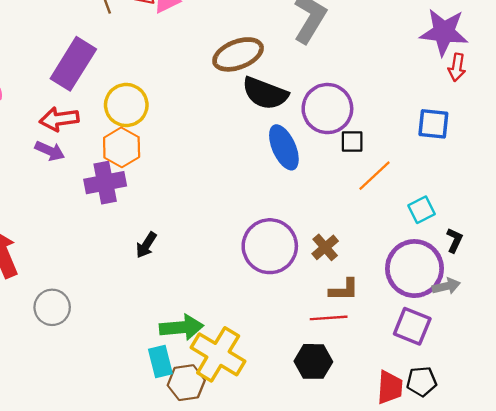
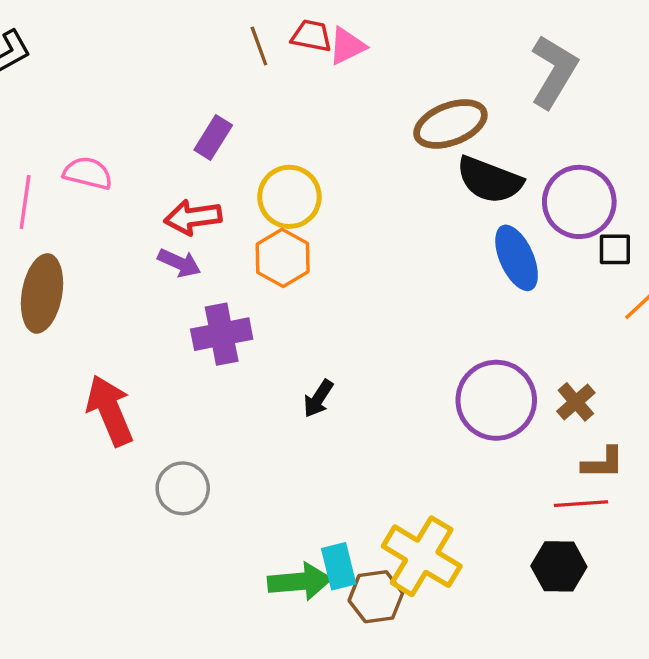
purple rectangle: (73, 64) -> (213, 138), size x0.6
purple cross: (105, 183) -> (222, 334), moved
green arrow: (182, 327) -> (300, 582), moved

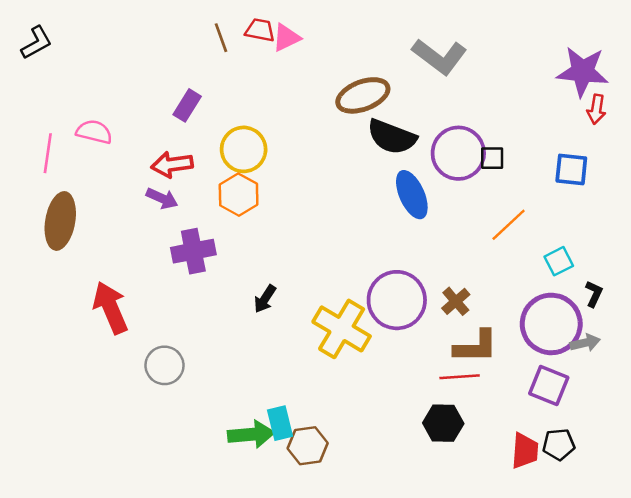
gray L-shape: (554, 71) -> (439, 57), turned 96
black square: (615, 249) -> (492, 158), moved
brown L-shape: (603, 463) -> (476, 347), size x1.4
yellow cross: (422, 556) -> (342, 329), moved

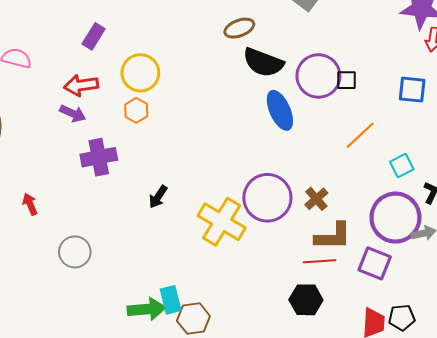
brown ellipse: (363, 95) -> (239, 28), size x0.7
orange hexagon: (239, 195) -> (136, 110), size x0.7
red arrow: (110, 308) -> (30, 204), size x0.5
purple square: (549, 385) -> (375, 263), moved

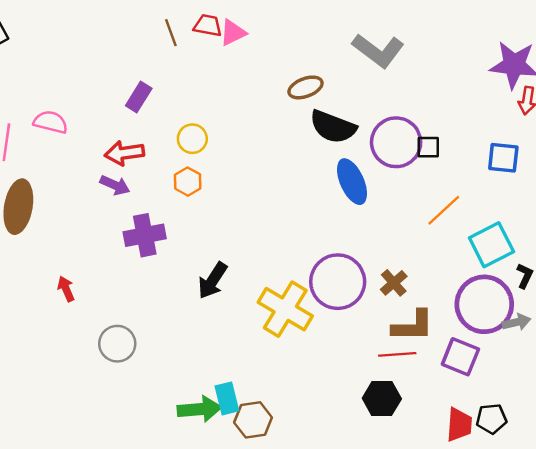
yellow circle: (140, 73) -> (192, 139), size x0.7
cyan square: (402, 166) -> (491, 245), size x1.6
black arrow: (158, 197) -> (213, 281), size x1.4

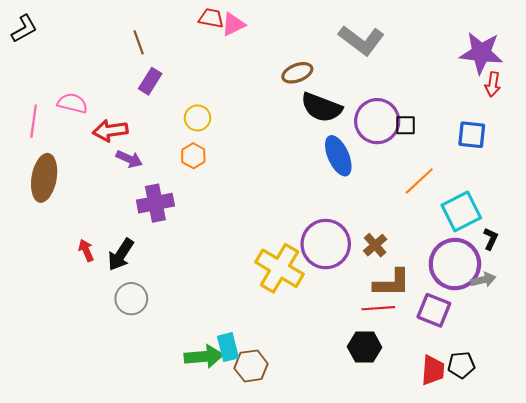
brown line: (171, 33) -> (139, 42), moved
red arrow: (124, 153) -> (110, 131), moved
black arrow: (213, 281) -> (121, 255), moved

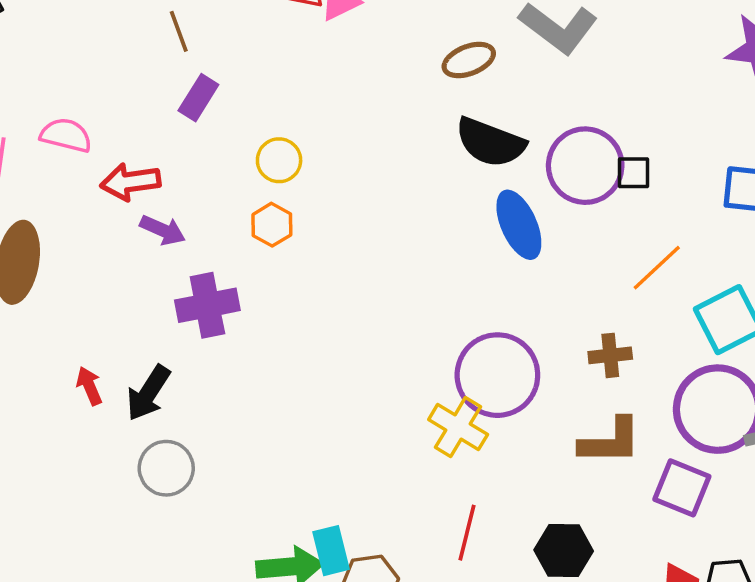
brown ellipse: (297, 73) -> (469, 60), moved
brown cross: (375, 245) -> (610, 355), moved, turned 35
yellow cross: (279, 268) -> (458, 427), moved, size x0.7
red line: (378, 308) -> (467, 533), moved, turned -72

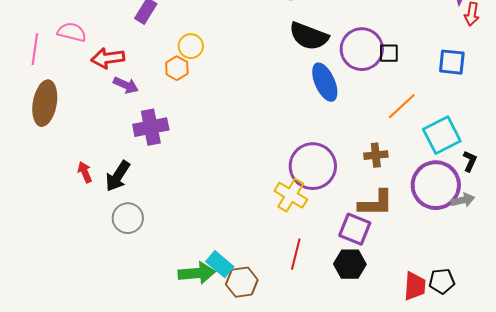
orange hexagon: (272, 225) -> (177, 68), moved
purple square: (682, 488) -> (355, 229), moved
cyan rectangle: (331, 551) -> (220, 264), turned -36

